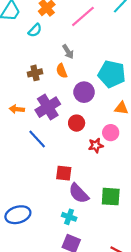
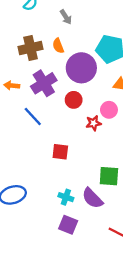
gray arrow: (68, 52) -> (66, 17), moved
brown cross: (35, 73) -> (31, 48), size x1.5
purple circle: (84, 92) -> (81, 68), size x1.4
purple semicircle: (79, 193) -> (92, 198), moved

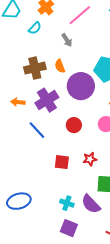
red circle: (74, 100) -> (74, 125), moved
red star: (94, 123) -> (90, 159), moved

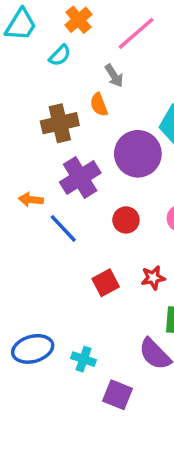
orange semicircle: (60, 66) -> (99, 105), moved
orange arrow: (18, 102) -> (31, 200), moved
red square: (62, 162) -> (106, 283), turned -35
cyan cross: (67, 203) -> (84, 359), moved

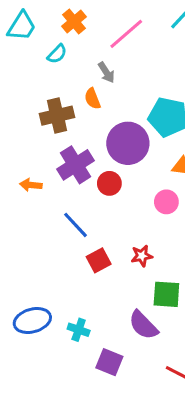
red circle: (126, 220) -> (109, 183), moved
blue line: (63, 228) -> (76, 225), moved

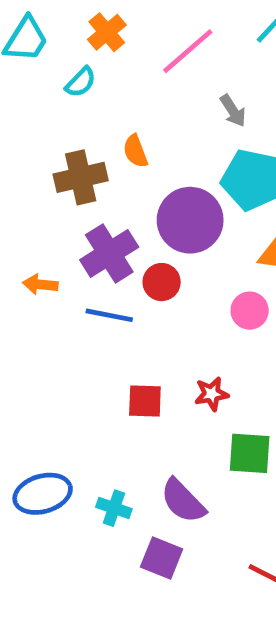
gray arrow: (106, 72) -> (233, 111), moved
blue line: (76, 225) -> (109, 315), moved, turned -36
red square: (99, 260) -> (145, 401), turned 30
purple semicircle: (143, 325) -> (183, 501), moved

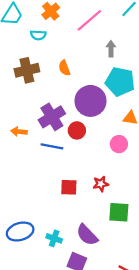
cyan semicircle: (81, 82) -> (38, 35), turned 49
gray arrow: (233, 111) -> (111, 49), turned -147
brown cross: (81, 177) -> (27, 70), moved

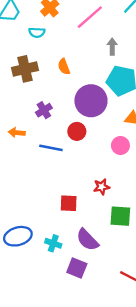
purple cross: (52, 117) -> (44, 110), moved, size x0.6
red square: (69, 187) -> (69, 203), moved

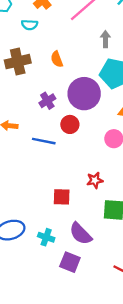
purple cross: (44, 110) -> (47, 101), moved

